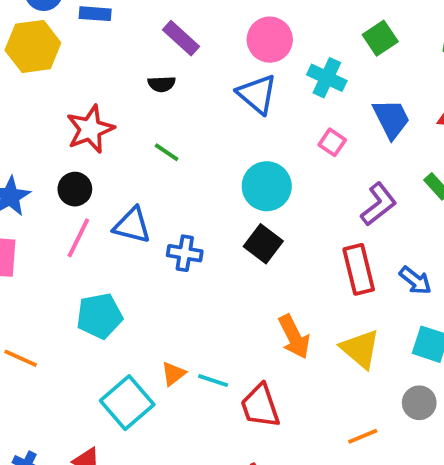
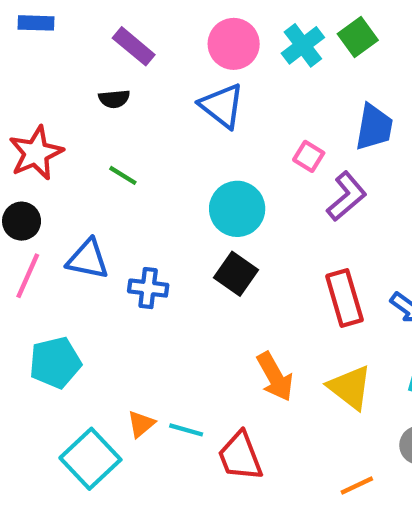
cyan cross: (327, 78) -> (303, 45), moved, turned 30
blue trapezoid: (391, 119) -> (374, 127), turned 39
purple L-shape: (379, 204) -> (347, 196), moved

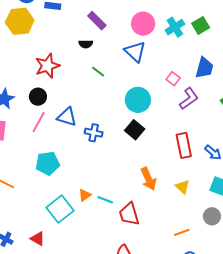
green line: (123, 175) -> (98, 72), moved
yellow triangle: (350, 387) -> (183, 187), size x0.7

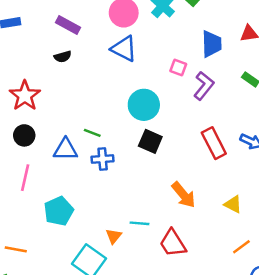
green line: (98, 72) -> (92, 133), moved
pink line: (39, 122) -> (25, 178), moved
yellow triangle: (183, 187) -> (233, 204), moved
cyan line: (105, 200) -> (140, 223), moved

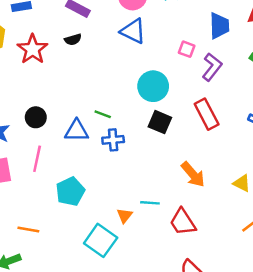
red star: (25, 96) -> (33, 49), moved
red rectangle: (214, 143) -> (207, 114), moved

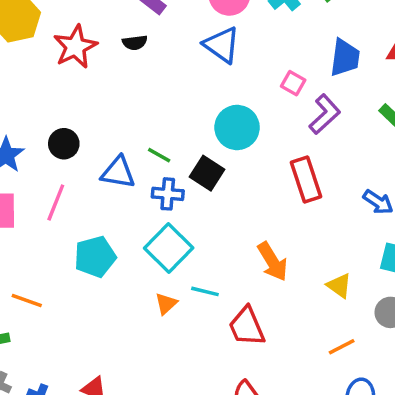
black square: (160, 122) -> (207, 173), moved
cyan square: (101, 240) -> (169, 248), moved

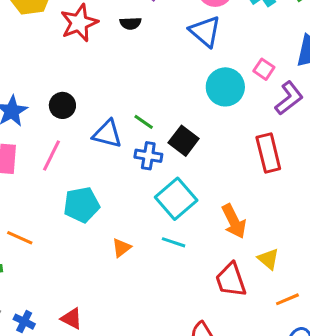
cyan circle: (237, 127) -> (225, 87), moved
cyan square: (169, 248) -> (176, 199), moved
yellow triangle: (339, 286) -> (268, 259), moved
orange triangle: (166, 304) -> (121, 248), moved
red trapezoid: (247, 327) -> (231, 280), moved

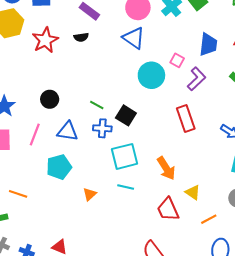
black circle: (62, 105) -> (50, 99), moved
blue triangle: (107, 134) -> (68, 131), moved
cyan square: (176, 199) -> (125, 156), turned 32

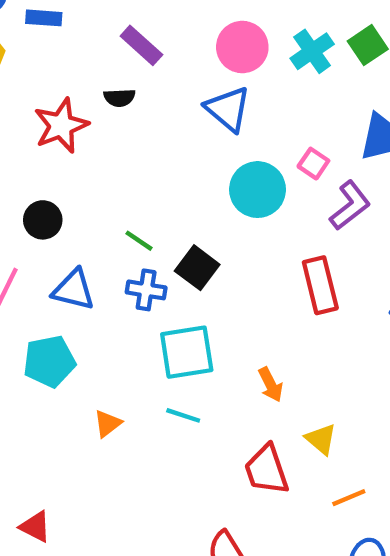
red star: (45, 40) -> (61, 126), moved
orange arrow: (166, 168) -> (271, 385), size x0.7

